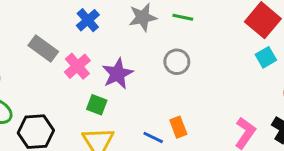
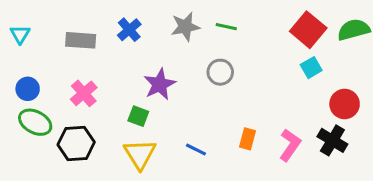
gray rectangle: (43, 48) -> (81, 40), moved, turned -32
pink cross: (77, 66) -> (84, 93), moved
orange rectangle: (178, 127) -> (248, 139), moved, turned 36

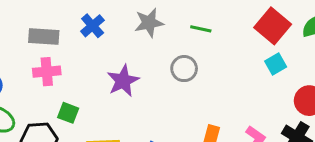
green line: (226, 27) -> (201, 29), moved
pink cross: (84, 93) -> (47, 72), moved, turned 36
green square: (138, 116) -> (68, 113), moved

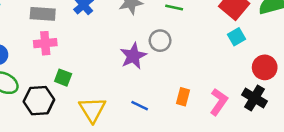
purple star: (123, 81) -> (133, 56), moved

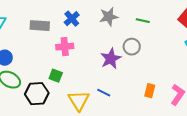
pink cross: (45, 43) -> (65, 47), moved
blue line: (140, 106) -> (104, 93), moved

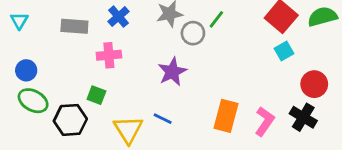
green line: (143, 21) -> (216, 19), turned -64
gray circle: (132, 47) -> (193, 33), moved
orange rectangle: (150, 91) -> (226, 116), size x1.6

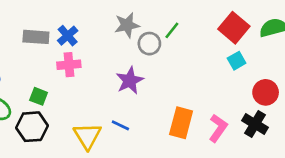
blue cross: (119, 17) -> (68, 36), moved
green square: (96, 95) -> (39, 96), moved

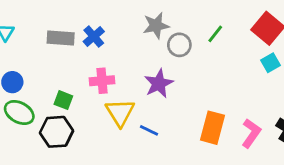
green line: (172, 30) -> (215, 34), moved
pink cross: (69, 65) -> (102, 81), moved
yellow triangle: (87, 136) -> (120, 113), moved

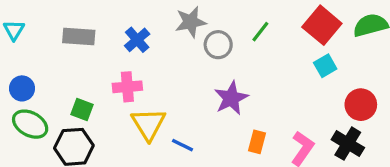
blue cross: (94, 37) -> (137, 40), moved
purple star: (159, 84) -> (231, 98), moved
orange rectangle: (213, 128) -> (257, 142), size x0.6

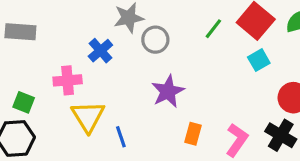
green line: (260, 32) -> (213, 29), moved
blue cross: (137, 40) -> (100, 51), moved
blue line: (183, 145) -> (121, 137), turned 45

